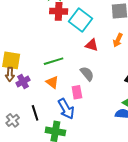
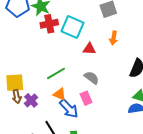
blue arrow: (66, 109) -> (69, 109), moved

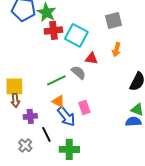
gray semicircle: (92, 78) -> (78, 72), moved
purple cross: (31, 100) -> (30, 116), moved, turned 32

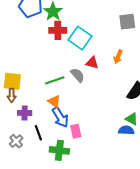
gray square: (113, 21) -> (127, 22), moved
pink rectangle: (84, 107) -> (76, 131), moved

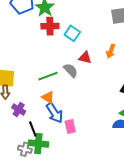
cyan square: (80, 38) -> (72, 33), size x0.7
purple cross: (25, 113) -> (19, 109), turned 32
gray cross: (16, 141) -> (25, 149), moved, turned -32
green cross: (59, 150) -> (38, 144), moved

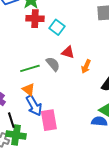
orange arrow: (111, 51) -> (86, 66), moved
pink rectangle: (70, 127) -> (49, 120), size x1.5

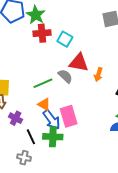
red triangle: (68, 52) -> (79, 63), size x1.5
pink rectangle: (49, 120) -> (69, 116), moved
green cross: (16, 135) -> (53, 137), moved

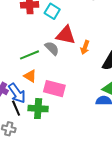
pink rectangle: (69, 116) -> (54, 89), turned -60
blue arrow: (52, 120) -> (17, 93), moved

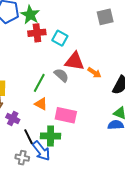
orange arrow: (85, 47) -> (94, 73), turned -72
green line: (29, 55) -> (39, 83), turned -36
blue arrow: (17, 93) -> (41, 151), moved

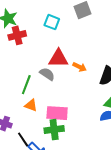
cyan square: (60, 38) -> (52, 22), moved
green cross: (51, 136) -> (54, 130), moved

